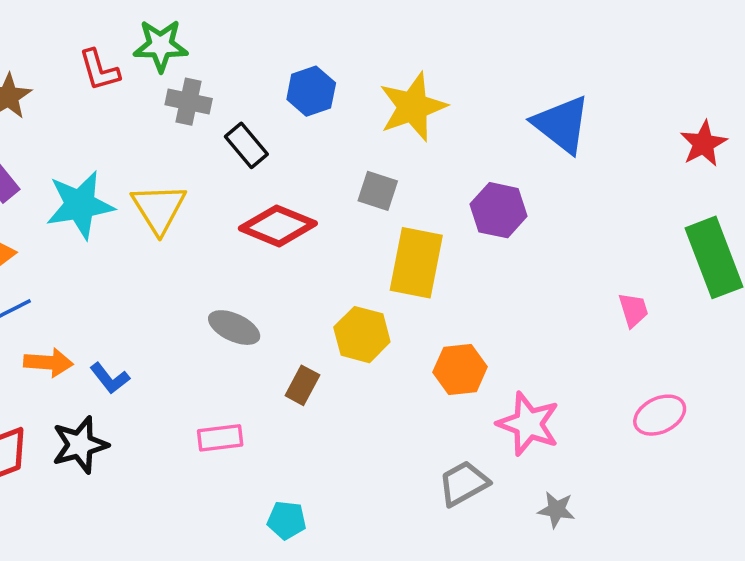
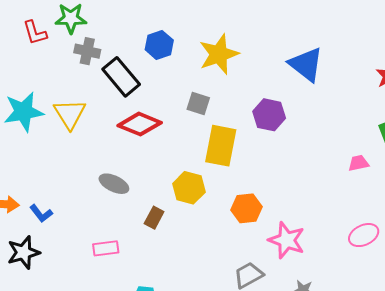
black rectangle: (246, 145) -> (121, 77), size x1.5
pink trapezoid: (633, 310) -> (359, 163), moved, turned -85

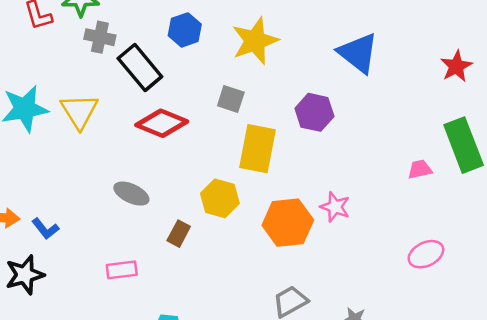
orange hexagon: (247, 208) -> (288, 223), size x1.4
pink star: (287, 240) -> (335, 207), moved, size x0.7

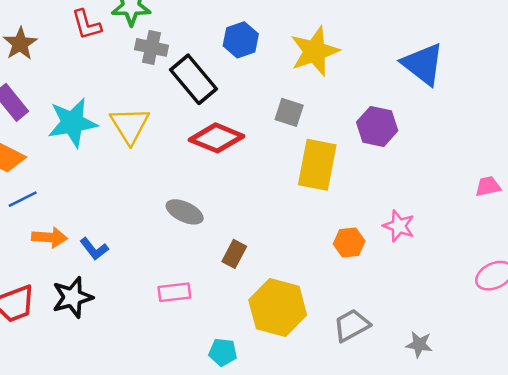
yellow hexagon: (220, 198) -> (278, 308), moved, size x1.4
orange hexagon: (288, 223) -> (349, 242), size x0.6

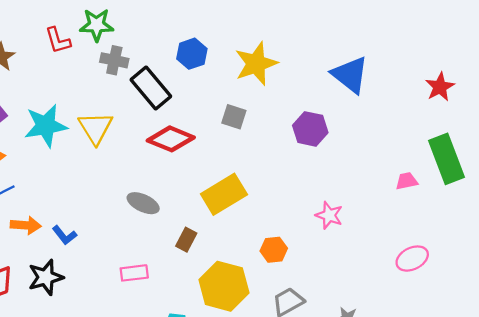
yellow rectangle: (317, 165) -> (224, 194), moved, turned 48
orange hexagon: (349, 242) -> (274, 250), moved

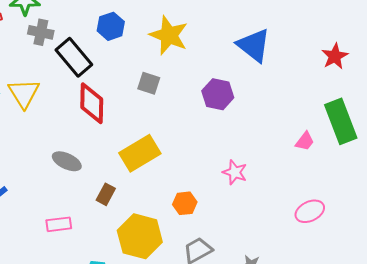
yellow star: (256, 64) -> (169, 35), turned -30
red diamond: (171, 139) -> (92, 103), turned 69
pink trapezoid: (407, 181) -> (305, 141), turned 140

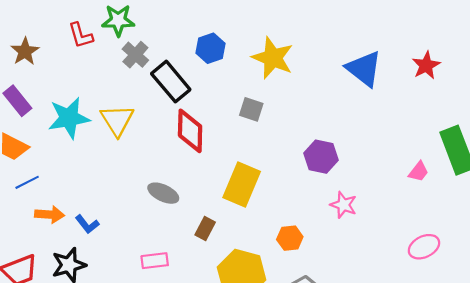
gray cross: (41, 32) -> (135, 55), turned 30
red star: (335, 56) -> (426, 65), moved
purple hexagon: (218, 94) -> (321, 157), moved
yellow rectangle: (140, 153) -> (242, 184), turned -36

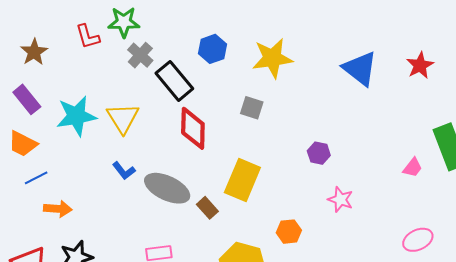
yellow star: (273, 58) -> (272, 58), turned -30
purple hexagon: (321, 157) -> (319, 153), size x0.7
gray ellipse: (163, 193) -> (167, 188), size x1.5
blue L-shape: (87, 224) -> (124, 171), moved
brown rectangle: (205, 228) -> (207, 208), moved, turned -70

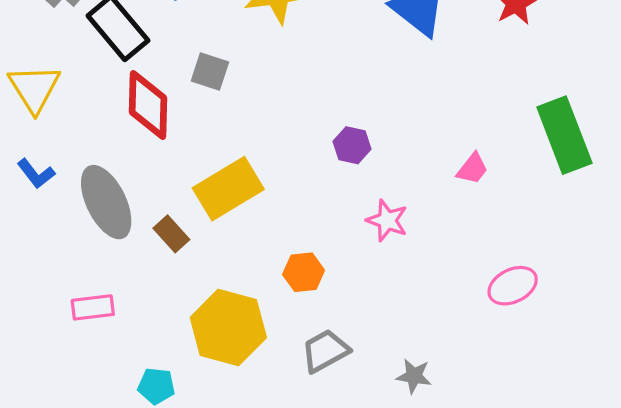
gray square: (252, 108) -> (210, 72), moved
pink trapezoid: (413, 168) -> (472, 169), moved
yellow rectangle: (242, 180) -> (228, 189), turned 36
gray ellipse: (167, 188) -> (106, 202), turned 39

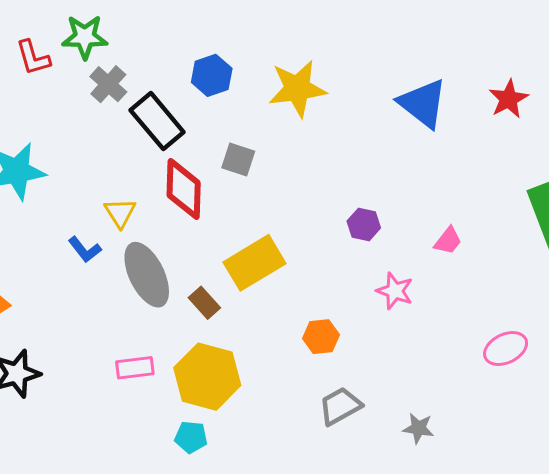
yellow triangle: (34, 88) -> (120, 213), moved, size x0.7
pink trapezoid: (472, 169) -> (448, 241), moved
yellow hexagon: (228, 327) -> (207, 377), moved

